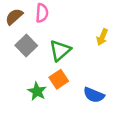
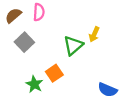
green triangle: (60, 50) -> (73, 45), moved
blue semicircle: (94, 95) -> (108, 90), moved

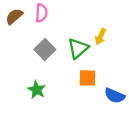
gray square: (24, 42) -> (45, 50), moved
orange square: (54, 73) -> (87, 78), moved, turned 35

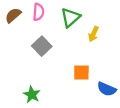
green triangle: (78, 48) -> (70, 17), moved
green star: (37, 90) -> (32, 95), moved

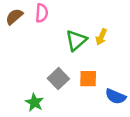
green triangle: (70, 17) -> (76, 40), moved
gray square: (42, 46) -> (58, 79), moved

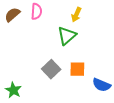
yellow arrow: (101, 37) -> (76, 15), moved
green star: (35, 102) -> (13, 90), moved

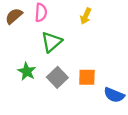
green triangle: (67, 36) -> (52, 42), moved
green star: (13, 90) -> (27, 71), moved

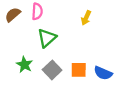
yellow arrow: (86, 16) -> (86, 18), moved
blue semicircle: (114, 95) -> (103, 73), moved

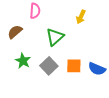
brown semicircle: (13, 15) -> (15, 32), moved
green triangle: (47, 38) -> (55, 37), moved

